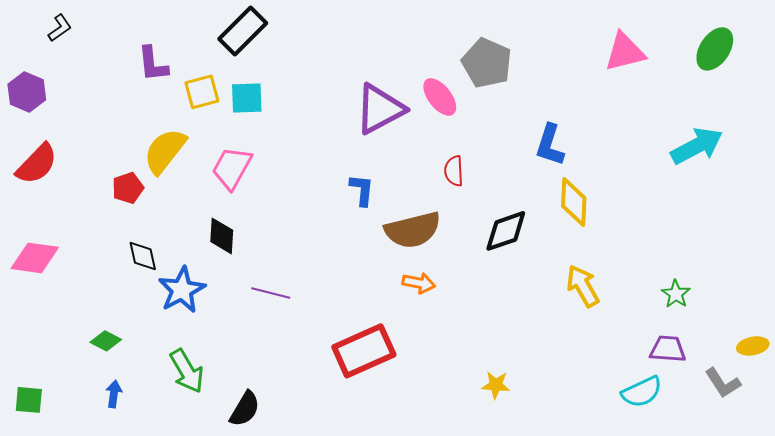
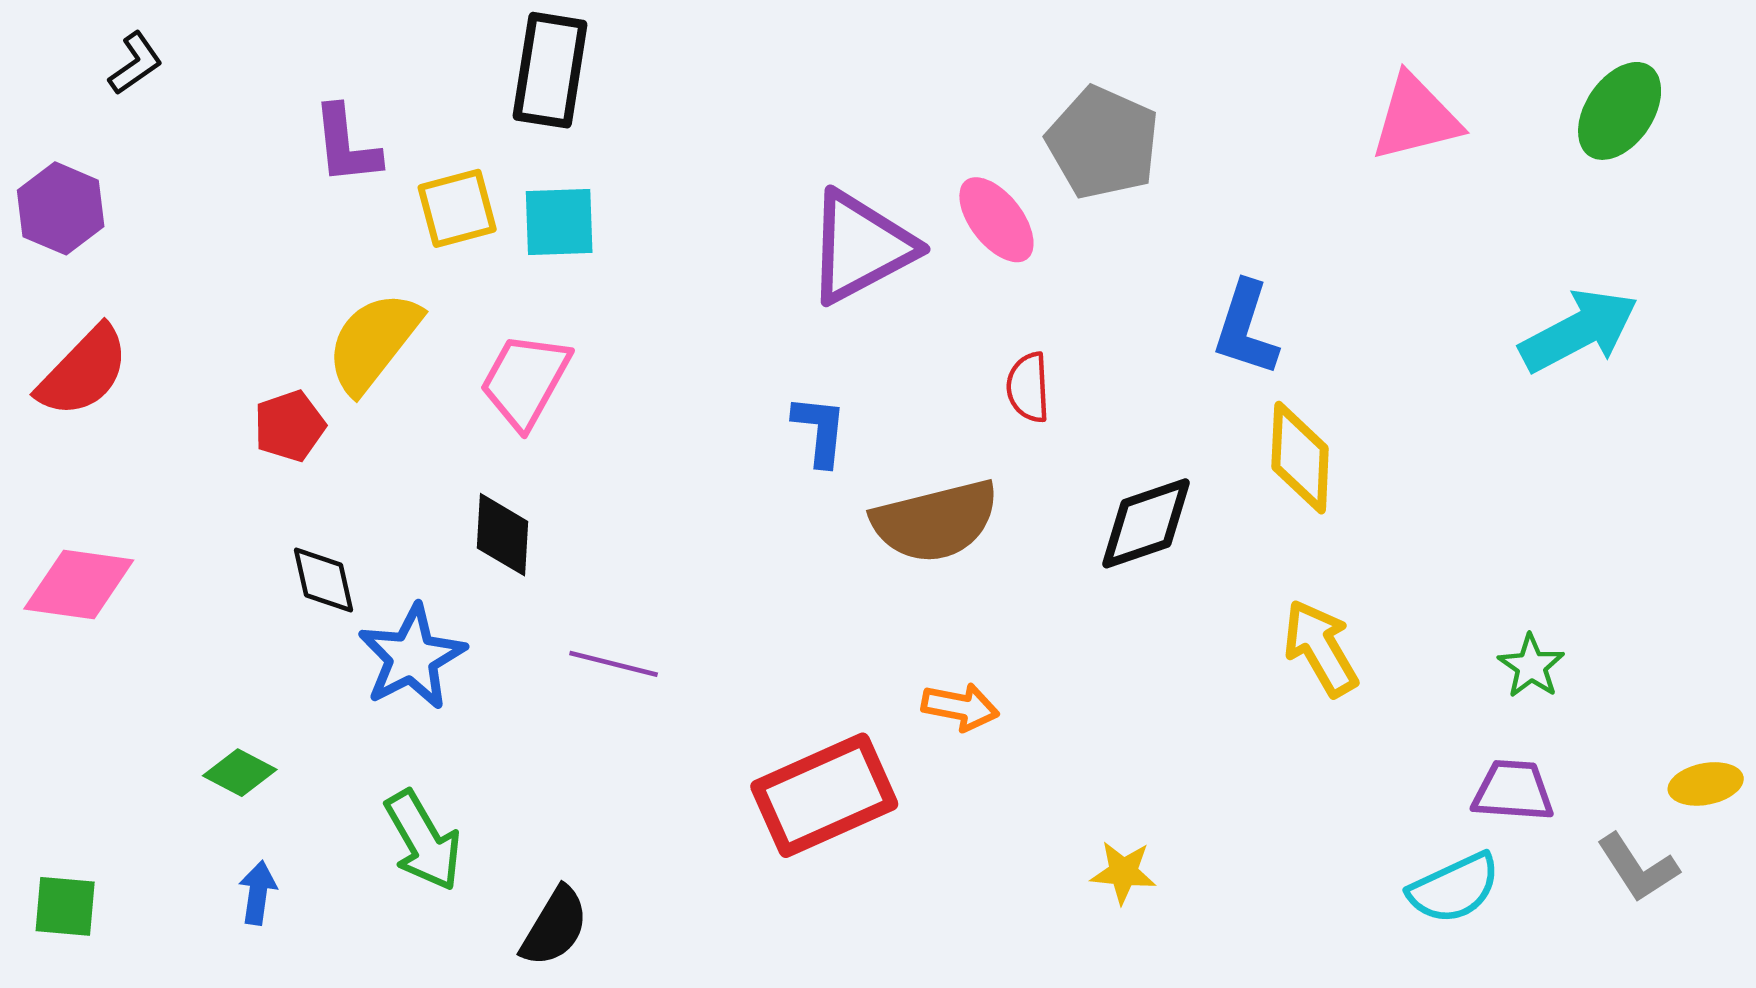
black rectangle: (243, 31) -> (550, 70), turned -36
orange arrow: (419, 283) -> (960, 707), moved

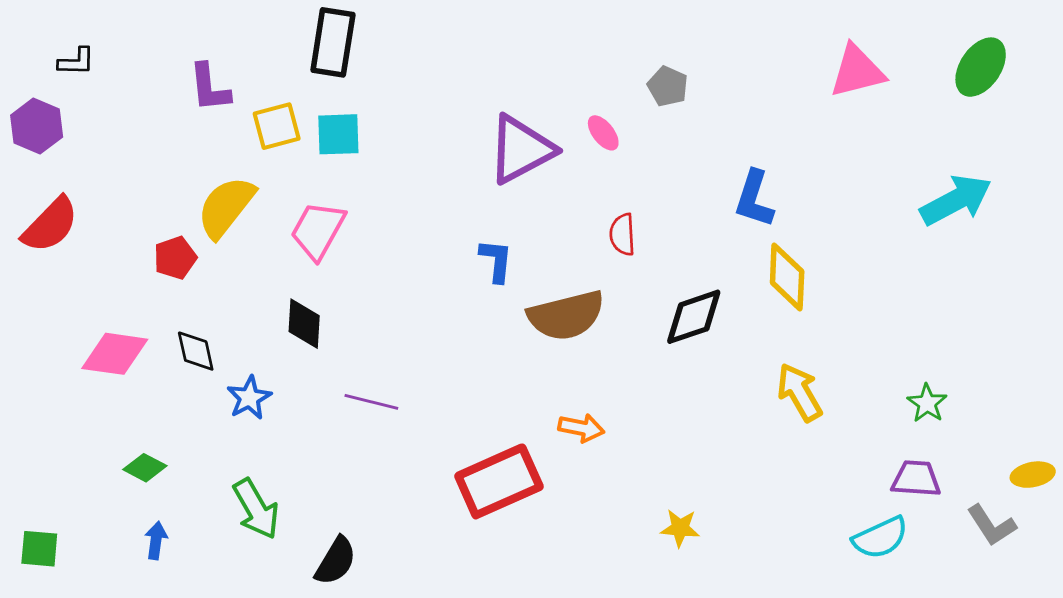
black L-shape: (135, 63) -> (76, 62), moved, turned 36
gray pentagon: (1103, 143) -> (668, 86), size x0.6
pink ellipse: (996, 220) -> (603, 133), size x0.7
pink diamond: (79, 585) -> (115, 354), moved
blue star: (412, 657) -> (249, 398), size x0.7

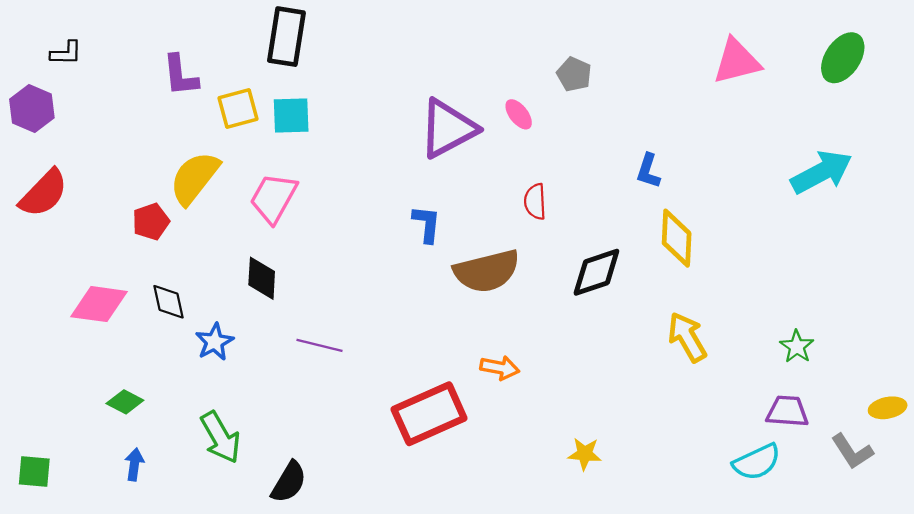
blue L-shape: (754, 199) -> (648, 171), size x0.7

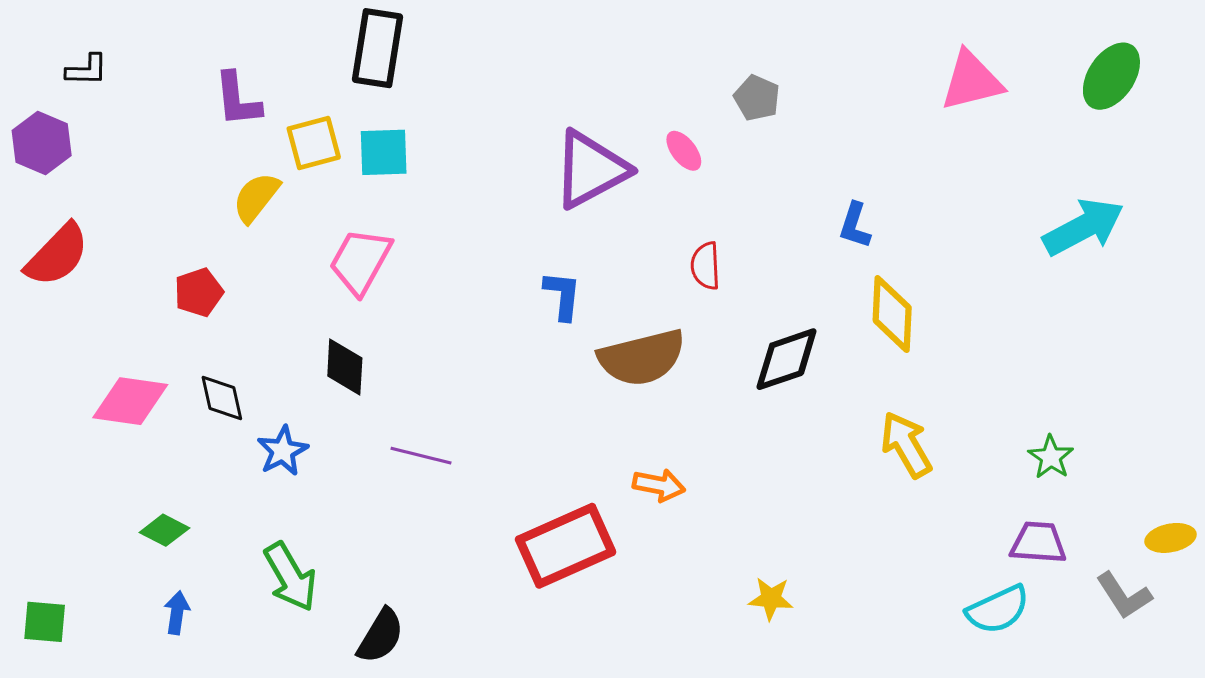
yellow semicircle: (194, 178) -> (256, 197), moved, size x0.7

